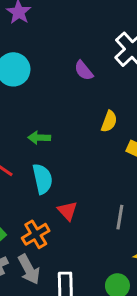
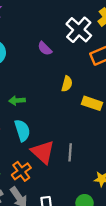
red triangle: (67, 211) -> (43, 152), size x1.6
gray line: (120, 217) -> (70, 152), moved

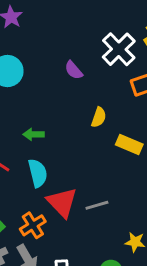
gray line: (70, 152) -> (97, 205), turned 66

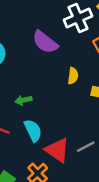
white cross: (119, 49) -> (78, 18), turned 32
purple semicircle: (74, 70) -> (45, 42), size x1.6

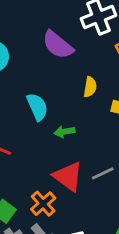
green arrow: (23, 100) -> (65, 132), moved
cyan semicircle: (33, 130) -> (37, 107), moved

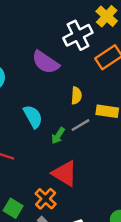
green arrow: (65, 132) -> (58, 136), turned -42
gray line: (103, 173) -> (80, 125), moved

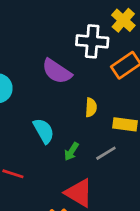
white cross: (78, 35) -> (92, 41), turned 32
gray line: (80, 125) -> (106, 153), moved

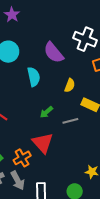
cyan semicircle: (44, 131) -> (34, 77), moved

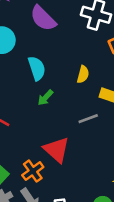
purple semicircle: (54, 53) -> (43, 18), moved
green arrow: (46, 112) -> (45, 98), moved

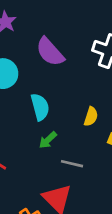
gray line: (88, 119) -> (72, 164), moved, turned 30

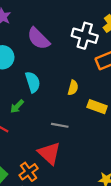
green arrow: (48, 140) -> (17, 106), moved

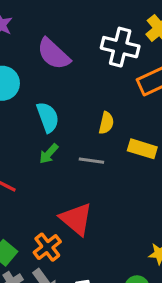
green arrow: (17, 106) -> (49, 154), moved
gray line: (60, 125) -> (91, 161), moved

